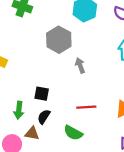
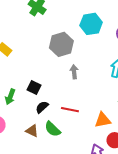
black semicircle: (44, 117) -> (42, 107), moved
brown triangle: (32, 133) -> (32, 131), moved

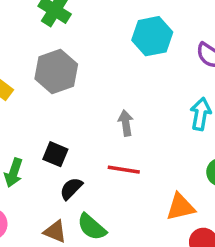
gray hexagon: (61, 44) -> (56, 72), moved
red line: (70, 110) -> (124, 170), moved

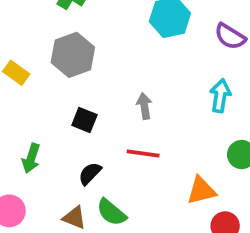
black square: (55, 154) -> (84, 120), moved

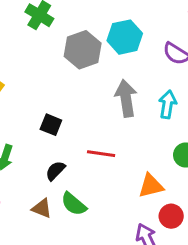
gray hexagon: (73, 55) -> (83, 50), moved
gray arrow: (144, 106) -> (126, 98), moved, size x1.6

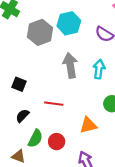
green semicircle: (74, 204) -> (35, 138), turned -102
brown triangle: (42, 208) -> (19, 156), moved
red circle: (171, 216) -> (57, 142), moved

